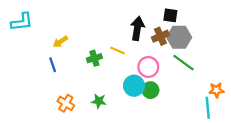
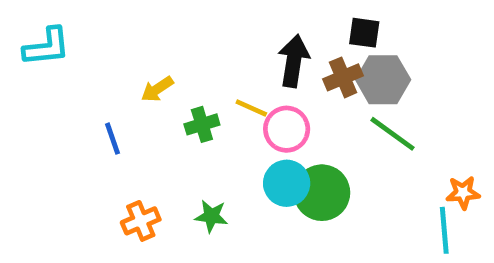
yellow arrow: (60, 42) -> (157, 89), moved
pink circle: (148, 67) -> (287, 129), moved
green circle: (151, 90) -> (322, 193), size x1.5
orange cross: (66, 103) -> (141, 221), turned 35

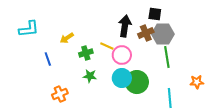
cyan L-shape: (47, 47) -> (29, 29), moved
green line: (392, 134) -> (167, 57), turned 45
green star: (211, 216) -> (90, 76), moved
cyan line: (444, 230) -> (170, 98), moved

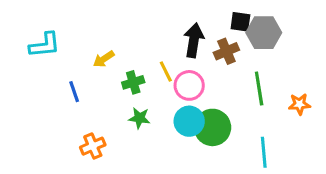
gray hexagon: (163, 34) -> (264, 33), moved
yellow line: (107, 46) -> (166, 71), turned 40
orange star: (197, 82) -> (299, 104), moved

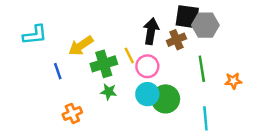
black square: (240, 22) -> (187, 17), size x1.5
yellow arrow: (104, 59) -> (81, 46), size x1.5
green cross: (133, 82) -> (104, 64), size x1.5

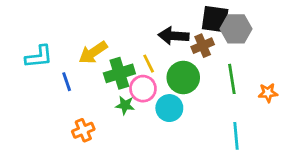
black arrow: (151, 31) -> (174, 36), turned -95
cyan L-shape: (35, 35) -> (39, 57), moved
pink circle: (147, 66) -> (143, 89), moved
green circle: (166, 99) -> (183, 78), moved

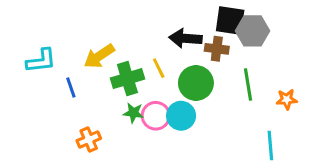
brown cross: (203, 46) -> (217, 49), turned 30
pink circle: (143, 89) -> (156, 116), moved
cyan line: (236, 136) -> (270, 146), moved

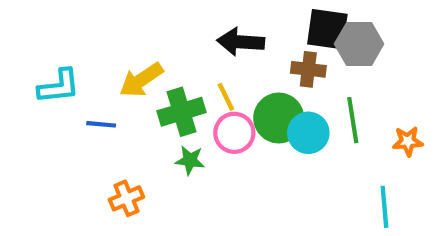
black arrow: (186, 38) -> (241, 42), moved
blue line: (71, 87) -> (101, 124), turned -66
pink circle: (156, 116) -> (234, 133), moved
cyan circle: (181, 116) -> (308, 133), moved

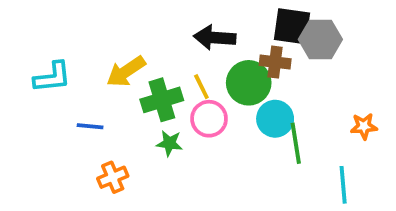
green circle: (279, 118) -> (249, 83), moved
green line: (353, 120) -> (296, 143), moved
blue line: (101, 124) -> (90, 126), moved

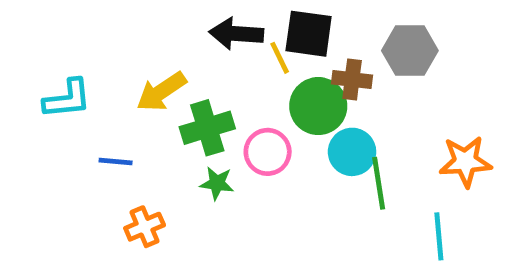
black square: (292, 26) -> (309, 34), moved
black arrow: (215, 38) -> (236, 34), moved
yellow line: (201, 87) -> (280, 58), moved
orange star: (364, 126) -> (465, 162), size x1.5

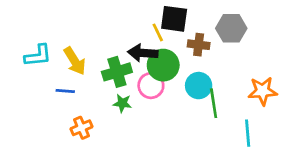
black arrow: (236, 34) -> (143, 53), moved
yellow arrow: (161, 92) -> (75, 61), moved, turned -88
green circle: (318, 106) -> (163, 65), moved

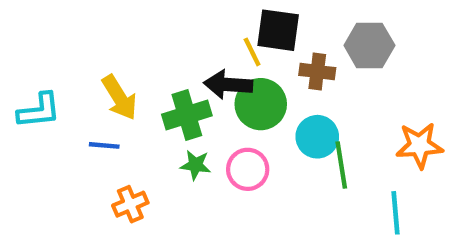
cyan L-shape: (38, 56) -> (39, 111), moved
pink circle: (151, 86) -> (248, 169), moved

